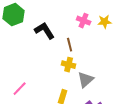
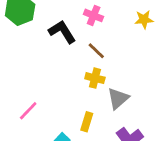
pink cross: (84, 21) -> (94, 15), moved
brown line: (70, 45) -> (96, 51), turned -32

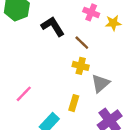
pink cross: (94, 15) -> (91, 12), moved
yellow star: (144, 19) -> (113, 23), moved

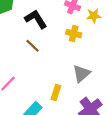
brown line: (82, 43) -> (32, 46), moved
yellow cross: (81, 66) -> (74, 34), moved

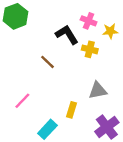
black L-shape: (36, 19) -> (67, 35), moved
gray triangle: (81, 74) -> (98, 90), turned 30

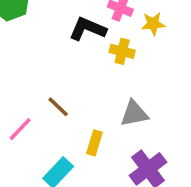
black L-shape: (67, 35) -> (88, 29), turned -35
brown line: (47, 62) -> (58, 107), moved

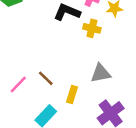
brown line: (58, 107) -> (46, 78), moved

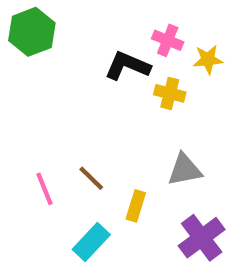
pink line: (18, 85) -> (45, 189), turned -66

